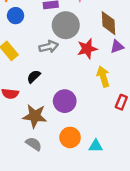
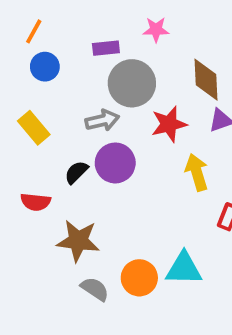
purple circle: (65, 101) -> (115, 163), moved
gray semicircle: (34, 144) -> (95, 289), moved
cyan triangle: (96, 146) -> (184, 269), moved, size x1.5

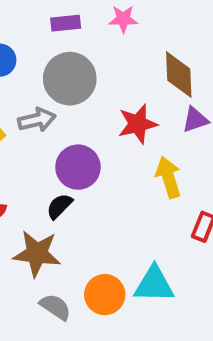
purple rectangle: (106, 48) -> (66, 23), moved
gray circle: (132, 83) -> (70, 79), moved
gray arrow: (102, 120) -> (37, 120), moved
black semicircle: (76, 172) -> (59, 206), moved

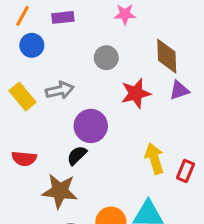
purple rectangle: (66, 23) -> (63, 17), moved
gray circle: (70, 79) -> (106, 58), moved, size x0.6
yellow arrow: (168, 177) -> (154, 159), moved

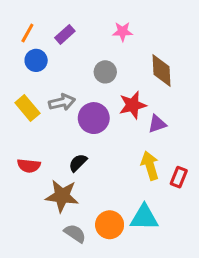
purple rectangle: (63, 17) -> (65, 34), turned -36
purple triangle: (179, 90) -> (157, 124), moved
purple circle: (91, 126) -> (94, 118), moved

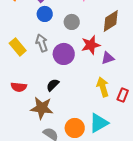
blue circle: (36, 60) -> (45, 14), moved
brown diamond: (161, 70) -> (111, 21), turned 60
gray arrow: (62, 102) -> (42, 43), turned -96
cyan triangle: (144, 218) -> (99, 123), turned -30

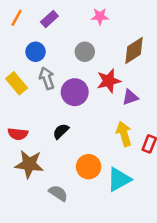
blue circle: (45, 14) -> (36, 52), moved
brown star: (42, 108) -> (29, 164), moved
orange circle: (75, 128) -> (89, 167), moved

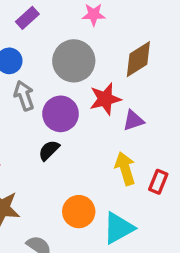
gray circle: (85, 52) -> (74, 61), size x1.6
black semicircle: (61, 131) -> (49, 150), moved

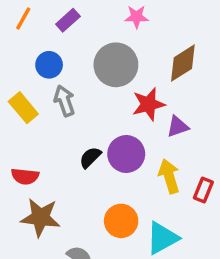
purple circle: (61, 114) -> (126, 154), moved

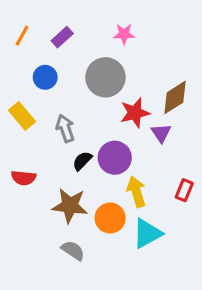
brown diamond: (183, 63) -> (175, 97), moved
gray arrow: (64, 101) -> (65, 128), moved
purple triangle: (178, 127) -> (161, 133), turned -45
yellow arrow: (169, 176) -> (136, 192), moved
brown star: (40, 217) -> (70, 206), moved

